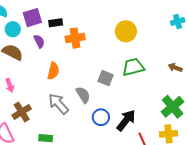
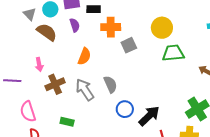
green trapezoid: (133, 67) -> (173, 53), moved
gray square: (106, 78) -> (129, 45), moved, turned 35
brown cross: (22, 112) -> (55, 84), moved

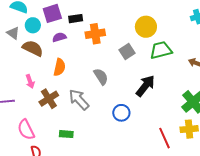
purple semicircle: (75, 25) -> (59, 37), turned -80
gray square: (129, 45) -> (127, 52), moved
orange semicircle: (84, 56) -> (60, 67), moved
gray semicircle: (110, 84) -> (101, 77), moved
black arrow: (149, 116) -> (145, 86), moved

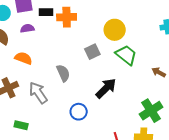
orange cross: (95, 34) -> (67, 17), moved
green trapezoid: (161, 50) -> (126, 55), turned 45
orange semicircle: (60, 67) -> (23, 58), turned -90

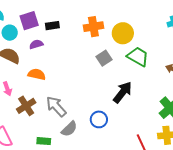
orange cross: (67, 17) -> (93, 27), moved
gray semicircle: (63, 73) -> (69, 129), moved, turned 78

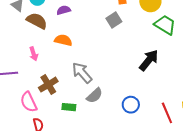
gray square: (104, 58) -> (114, 20), moved
brown cross: (26, 106) -> (48, 85), moved
blue circle: (99, 119) -> (131, 105), moved

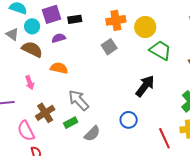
gray semicircle: (95, 95) -> (92, 134), moved
blue circle: (131, 105) -> (129, 120), moved
green rectangle: (69, 107) -> (71, 123), moved, turned -32

